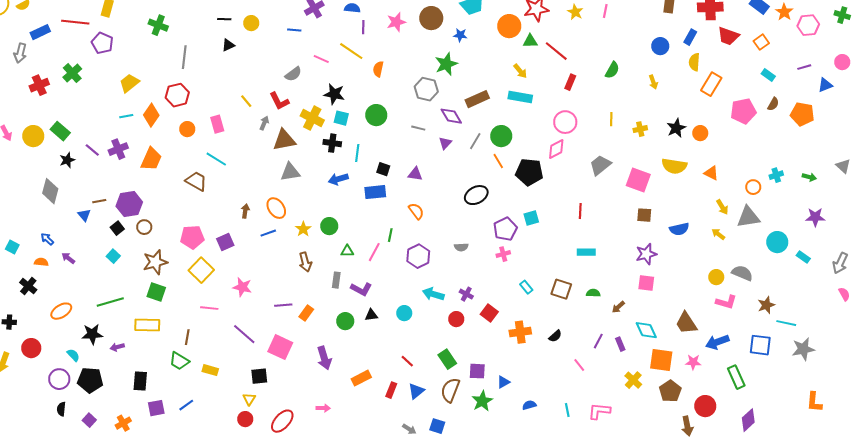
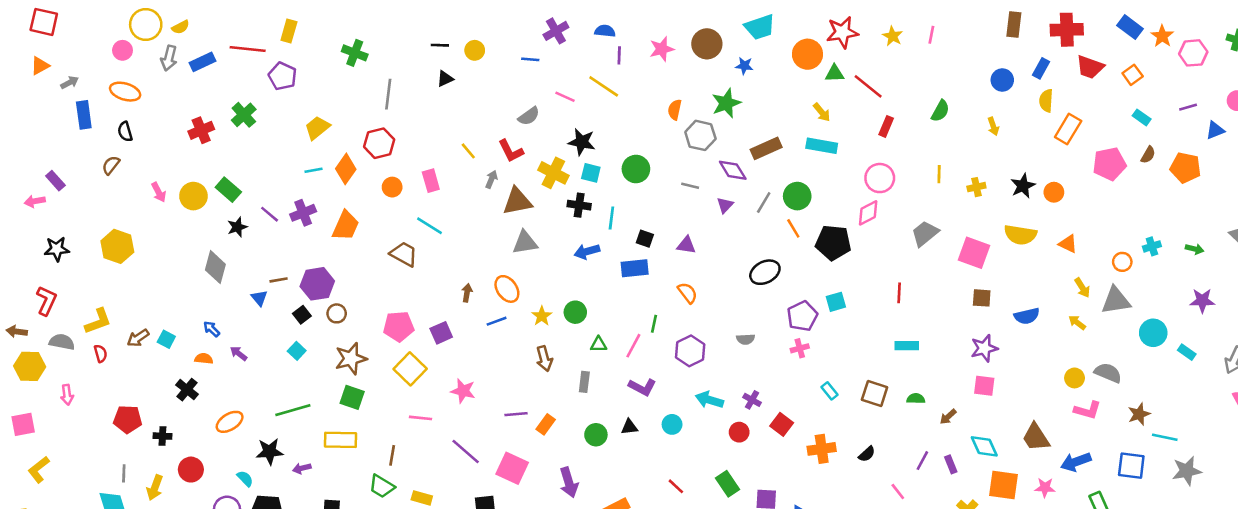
gray arrow: (20, 53) -> (169, 58), moved
orange semicircle: (378, 69) -> (675, 110), moved
purple L-shape: (361, 289) -> (642, 387), moved

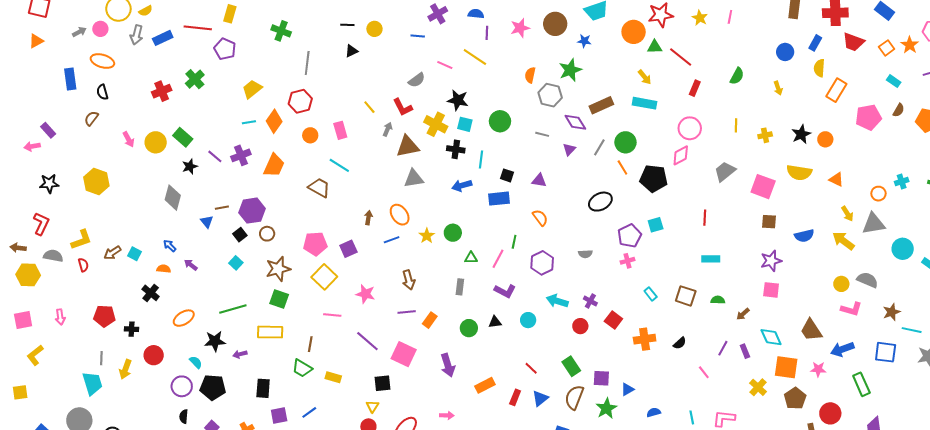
orange star: (1162, 36) -> (910, 45), moved
gray arrow: (70, 83) -> (79, 32), moved
yellow arrow: (1077, 322) -> (843, 241), size x1.6
brown arrow: (544, 359) -> (409, 280), moved
pink arrow: (67, 395) -> (60, 317), moved

